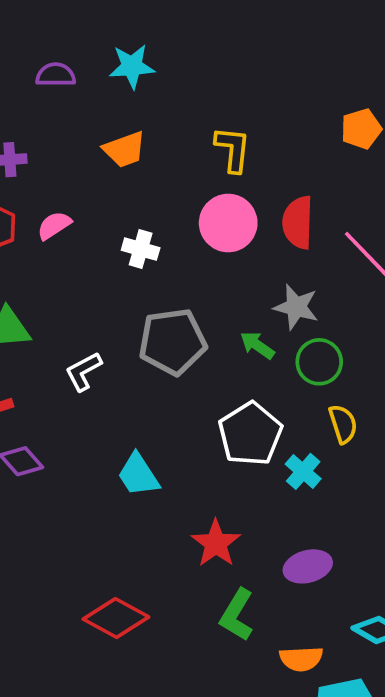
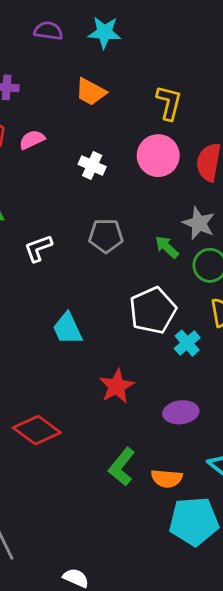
orange trapezoid: (125, 150) -> (91, 92), turned 40
gray pentagon: (173, 342) -> (106, 236), size x0.7
green L-shape: (237, 615) -> (122, 467), moved

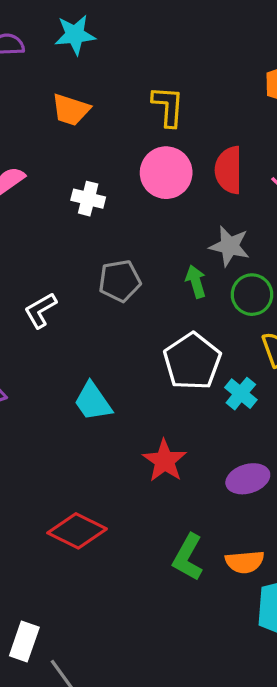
green arrow: (167, 247) -> (196, 282), turned 40

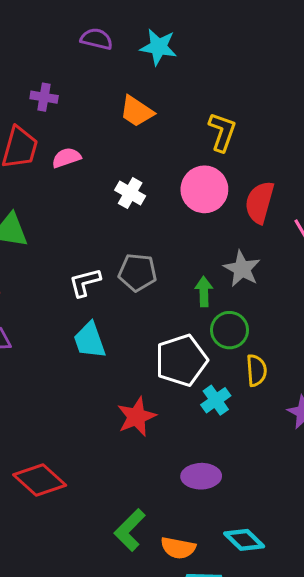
green circle: (252, 295) -> (230, 330), moved
white L-shape: (40, 310) -> (85, 282), moved
cyan trapezoid: (93, 402) -> (90, 340), moved
red star: (165, 461) -> (137, 417), moved

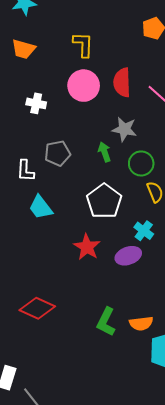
white L-shape: (85, 282) -> (25, 171), turned -55
green circle: (230, 330) -> (141, 163), moved
cyan cross: (216, 400) -> (144, 231), moved
purple ellipse: (201, 476) -> (128, 256), moved

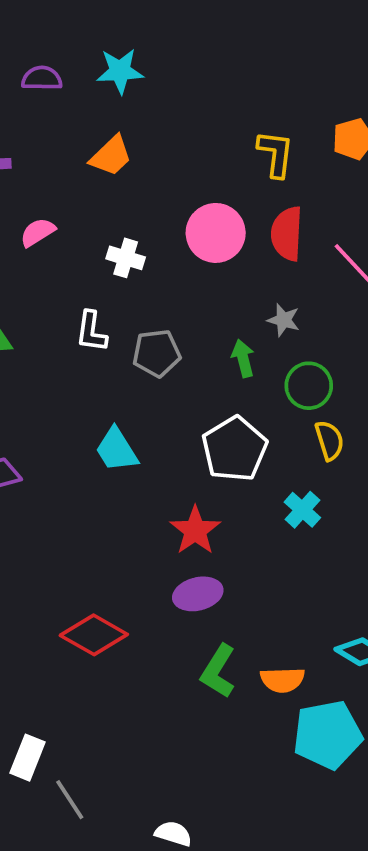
yellow L-shape: (83, 45) -> (276, 154), moved
orange trapezoid: (23, 49) -> (111, 156), turned -65
gray star: (124, 129) -> (284, 320), size x0.7
white L-shape: (25, 171) -> (91, 332), moved
purple ellipse: (128, 256) -> (198, 594), moved

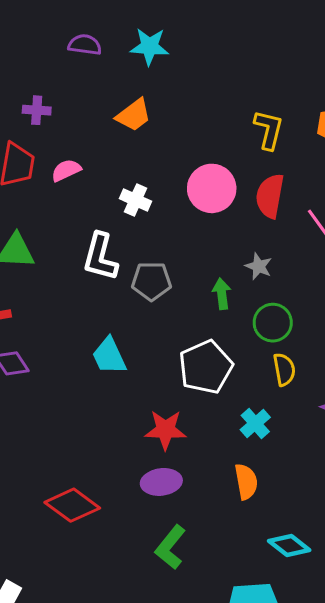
white L-shape: (91, 332) -> (100, 257), size x1.4
red star: (195, 530) -> (166, 430), turned 30
orange semicircle: (282, 680) -> (246, 482), moved, turned -105

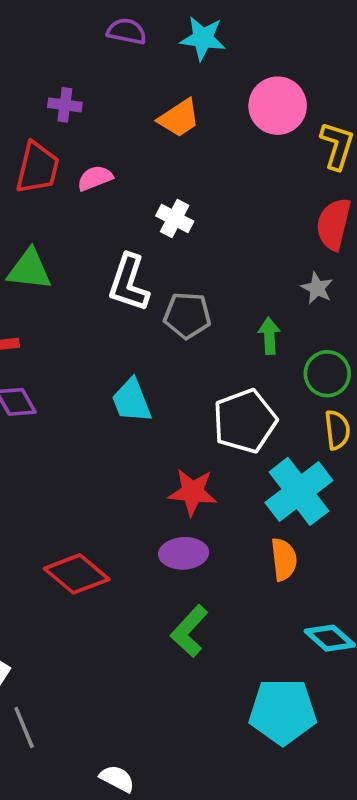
pink circle: (212, 188) -> (278, 106), moved
gray star: (259, 266) -> (317, 288), moved
cyan cross: (255, 423) -> (299, 491), size x1.8

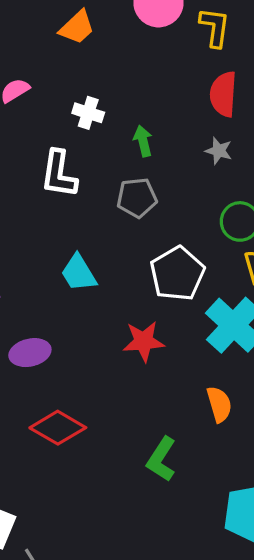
gray pentagon: (187, 315) -> (137, 198), moved
green arrow: (269, 336) -> (143, 141), moved
purple ellipse: (184, 553) -> (30, 353), moved
orange semicircle: (284, 559) -> (219, 404), moved

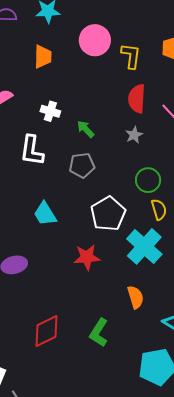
orange trapezoid: (77, 27) -> (43, 57), turned -45
green arrow: (143, 141) -> (86, 129), turned -30
gray star: (219, 151) -> (134, 135), turned 30
red diamond: (58, 428) -> (47, 331), moved, turned -56

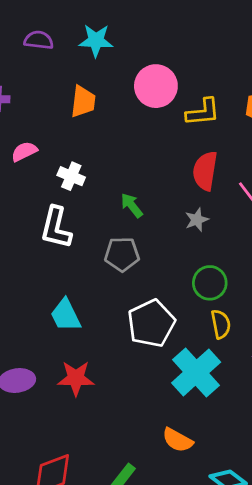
yellow L-shape: (131, 56) -> (203, 112), turned 72
white cross: (50, 111) -> (71, 176), moved
red star: (87, 257) -> (76, 378), moved
orange semicircle: (136, 297) -> (178, 440), turned 130

